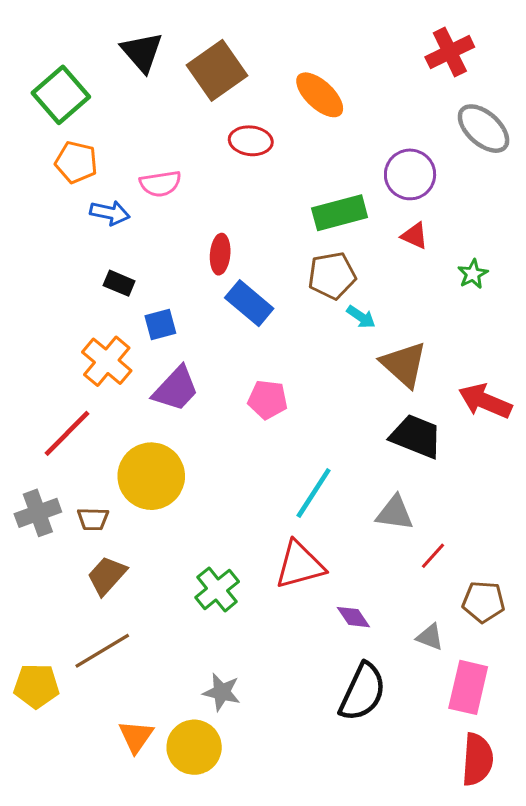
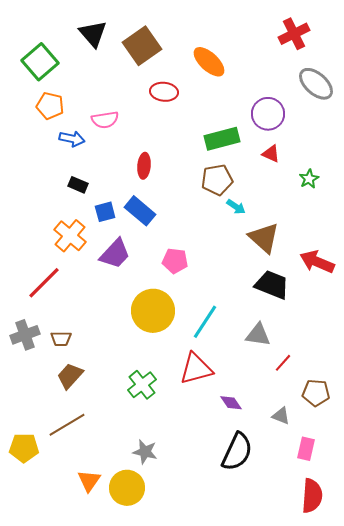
blue rectangle: (249, 303) -> (140, 211), moved
yellow circle: (151, 476) -> (153, 311), moved
pink rectangle: (468, 687) -> (306, 449), size x0.7

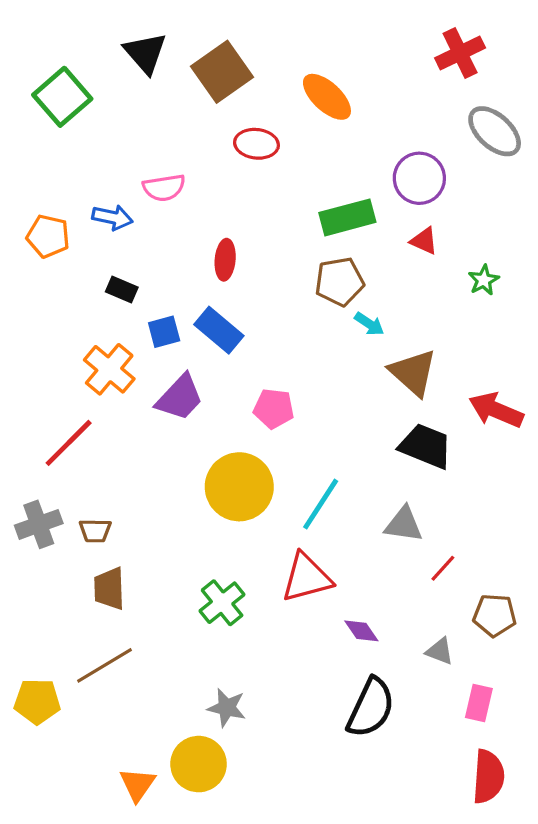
orange pentagon: (50, 106) -> (48, 236), moved
brown trapezoid: (70, 376) -> (109, 589), turned -44
orange triangle: (89, 481) -> (137, 784), moved

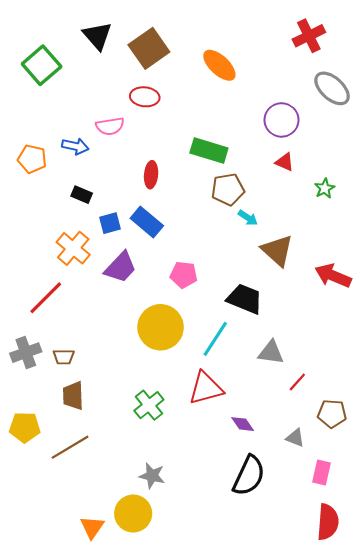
red ellipse: (256, 144) -> (145, 97), moved
green rectangle: (347, 217) -> (209, 150), moved, turned 32
black trapezoid: (426, 446) -> (245, 299), moved
yellow pentagon: (37, 701) -> (25, 427), moved

